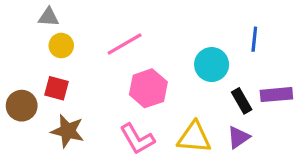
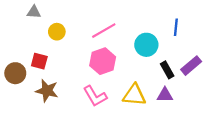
pink line: (125, 44) -> (104, 31), moved
yellow circle: (61, 46) -> (57, 32), moved
purple rectangle: (276, 95) -> (191, 66), turned -35
purple triangle: (239, 137) -> (165, 95), turned 35

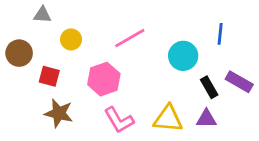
pink hexagon: (103, 61) -> (104, 79), moved
purple rectangle: (191, 66) -> (239, 82), turned 70
brown circle: (15, 73) -> (19, 53), moved

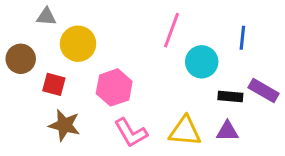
pink line: (130, 38) -> (172, 30), moved, turned -40
yellow circle: (71, 39) -> (78, 44), size x1.5
black rectangle: (209, 87) -> (230, 97), turned -55

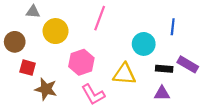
pink line: (172, 30) -> (100, 18), moved
red square: (54, 84) -> (28, 68), moved
yellow triangle: (185, 131) -> (124, 74), moved

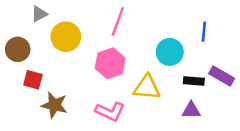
gray triangle: (33, 12) -> (39, 14), turned -32
pink hexagon: (81, 62) -> (110, 63), moved
pink L-shape: (93, 94) -> (110, 111), turned -35

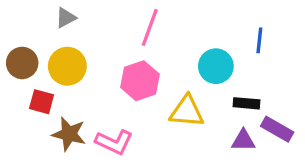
gray triangle: (39, 14) -> (66, 18), moved
yellow circle: (66, 37) -> (67, 66), moved
purple rectangle: (222, 76) -> (277, 129), moved
pink L-shape: (110, 111) -> (114, 142), moved

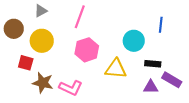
pink line: (150, 27) -> (80, 17), moved
brown circle: (22, 63) -> (14, 29), moved

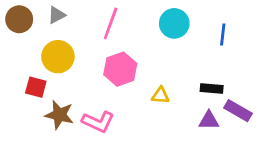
brown circle: (14, 29) -> (19, 19), moved
cyan circle: (134, 41) -> (174, 23), moved
yellow triangle: (116, 69) -> (160, 95), size x0.6

